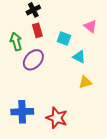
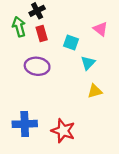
green arrow: (16, 42) -> (19, 27), moved
cyan triangle: (79, 57) -> (88, 63), turned 48
purple ellipse: (33, 60) -> (37, 66), turned 55

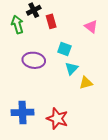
red rectangle: (42, 33) -> (51, 21), moved
cyan square: (71, 43) -> (64, 49), moved
cyan triangle: (88, 63) -> (72, 68), moved

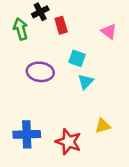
yellow triangle: (86, 83) -> (103, 126), moved

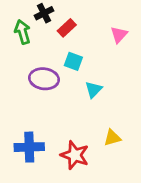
red rectangle: (61, 25) -> (67, 28), turned 63
pink triangle: (109, 31) -> (119, 35), turned 35
cyan square: (77, 58) -> (73, 61), moved

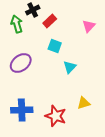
purple ellipse: (44, 79) -> (21, 63), moved, turned -45

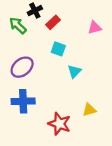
green arrow: (17, 24) -> (18, 26), turned -30
pink triangle: (89, 26) -> (95, 28), turned 32
blue cross: (22, 110) -> (23, 101), moved

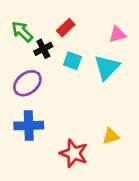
black cross: (35, 11) -> (43, 49), moved
cyan triangle: (74, 71) -> (107, 67), moved, size x1.5

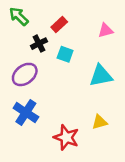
green arrow: (22, 32) -> (19, 16), moved
cyan triangle: (107, 67) -> (101, 76), moved, turned 35
blue cross: (29, 126) -> (26, 112), turned 35

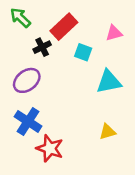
red rectangle: (59, 25) -> (64, 27), size x1.5
cyan square: (65, 54) -> (83, 52), moved
red star: (66, 137) -> (50, 148), moved

